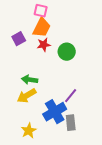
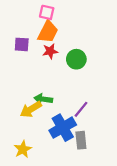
purple square: (19, 39) -> (22, 44), turned 32
green arrow: (30, 80) -> (43, 99), moved
yellow star: (29, 131) -> (23, 149), moved

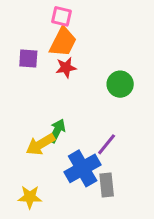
green circle: (76, 59) -> (120, 84), moved
green arrow: (43, 99) -> (57, 131), turned 108
yellow star: (23, 149) -> (30, 197), turned 30

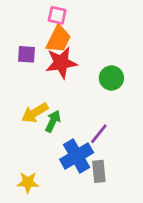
red star: (66, 68) -> (61, 63), size x1.6
yellow arrow: (40, 144) -> (35, 113), moved

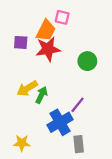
pink square: (57, 15) -> (62, 17), moved
gray rectangle: (99, 171) -> (79, 144), moved

